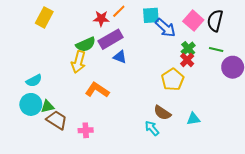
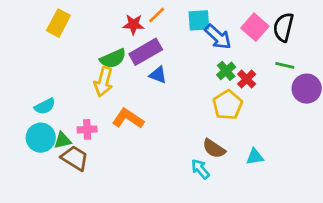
green cross: (188, 49) -> (226, 71), moved
pink cross: (86, 130) -> (87, 129), moved

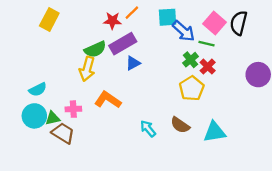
green line: (285, 65) -> (207, 44), moved
blue triangle: (158, 75) -> (133, 63), turned -49
cyan triangle: (255, 157) -> (215, 132), size x1.5
cyan arrow: (200, 169) -> (148, 129), moved

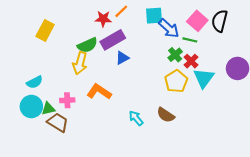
yellow rectangle: (49, 20) -> (45, 30), moved
cyan triangle: (215, 132) -> (204, 78), moved, turned -45

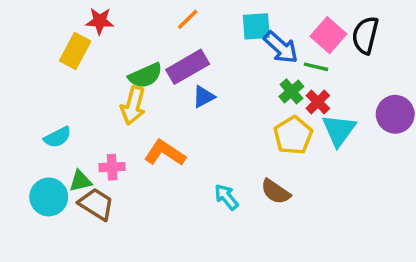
orange line: (121, 11) -> (188, 19), moved
red star: (103, 19) -> (100, 21), moved
cyan circle: (31, 107) -> (49, 197), moved

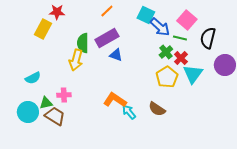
cyan square: (256, 26) -> (146, 15), turned 30
black semicircle: (365, 35) -> (208, 38), moved
green semicircle: (145, 76) -> (83, 43), turned 114
blue triangle: (203, 97) -> (116, 55), turned 48
orange L-shape: (165, 153) -> (115, 100), moved

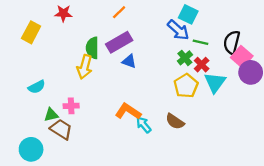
cyan square: (146, 15) -> (188, 14), moved
pink square: (187, 20) -> (242, 57), moved
yellow rectangle: (43, 29) -> (31, 32), moved
cyan circle: (28, 112) -> (31, 149), moved

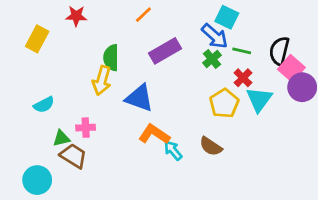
purple rectangle: (119, 42) -> (165, 51), moved
green cross: (185, 58) -> (212, 59), moved
blue triangle: (129, 61) -> (139, 98), moved, size x1.6

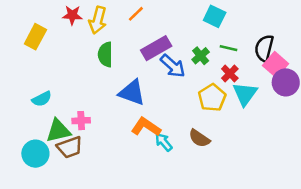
blue arrow: (215, 36) -> (173, 66), moved
yellow arrow: (102, 80) -> (98, 20), moved
green triangle: (61, 138) -> (58, 131), size x1.5
brown trapezoid: (73, 156) -> (70, 147), turned 128
cyan circle: (37, 180) -> (35, 154), moved

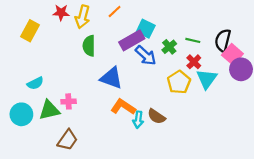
cyan square: (215, 16) -> (146, 29), moved
brown semicircle: (199, 138) -> (156, 116), moved
cyan arrow: (164, 142) -> (138, 120), turned -133
brown trapezoid: (70, 147) -> (67, 140), moved, turned -35
cyan circle: (35, 154) -> (21, 114), moved

